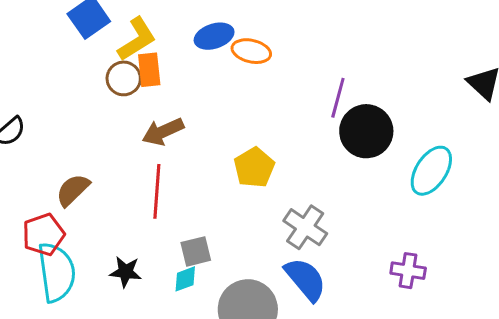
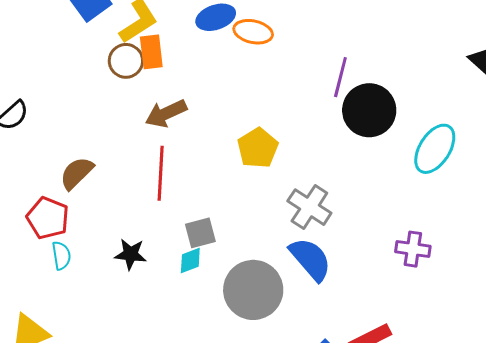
red pentagon: (43, 234) -> (48, 218), turned -30
cyan semicircle: (56, 272) -> (61, 256), size x0.5

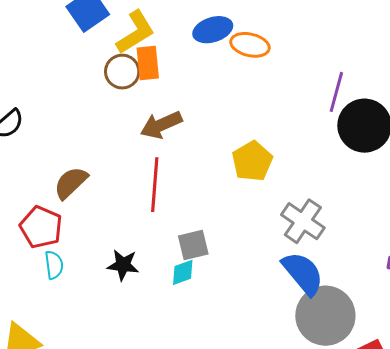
gray circle: (253, 290) -> (325, 316), moved

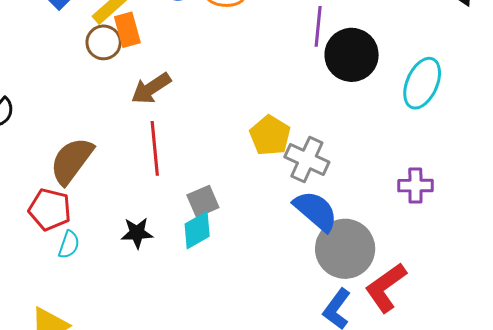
yellow pentagon: (252, 161) -> (270, 135), moved
brown semicircle: (71, 183) -> (72, 161), size x1.4
cyan semicircle: (54, 265) -> (69, 245), turned 36
cyan diamond: (183, 272) -> (197, 230), size x1.4

